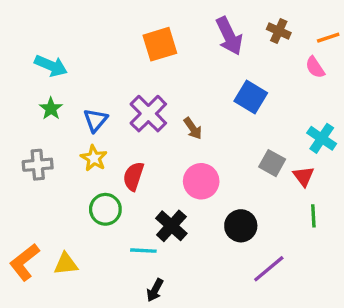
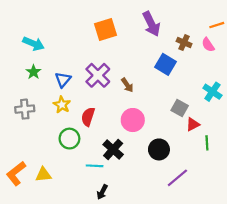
brown cross: (279, 31) -> (184, 43), moved
red triangle: (303, 176) -> (193, 124), moved, turned 40

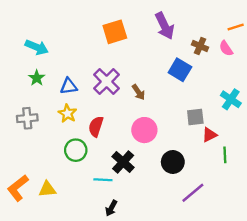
blue triangle: (63, 80) -> (69, 86), turned 42
gray square: (180, 108) -> (195, 117), turned -35

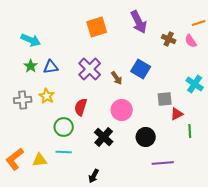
blue square: (180, 70) -> (141, 69), moved
blue triangle: (69, 86) -> (51, 67), moved
yellow star: (67, 113) -> (47, 96), moved
cyan line: (103, 180) -> (64, 152), moved
purple line: (193, 193) -> (163, 163), turned 35

